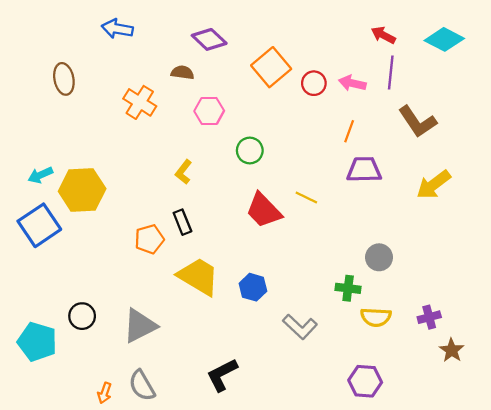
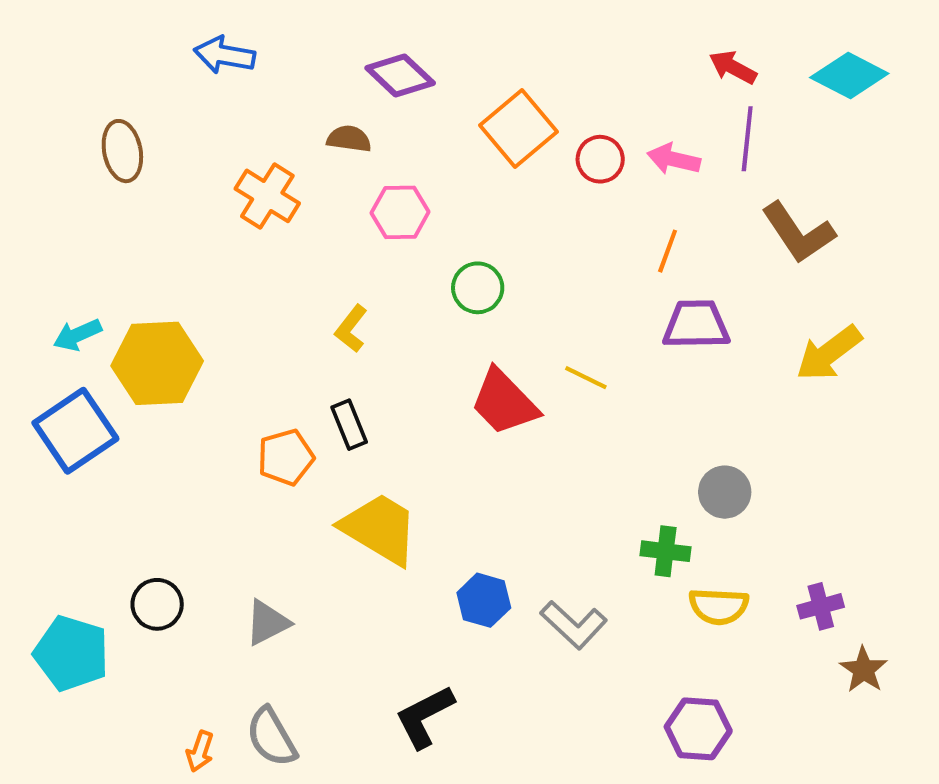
blue hexagon: (253, 287) -> (484, 600), moved
gray triangle: (140, 326) -> (267, 623), size x0.7

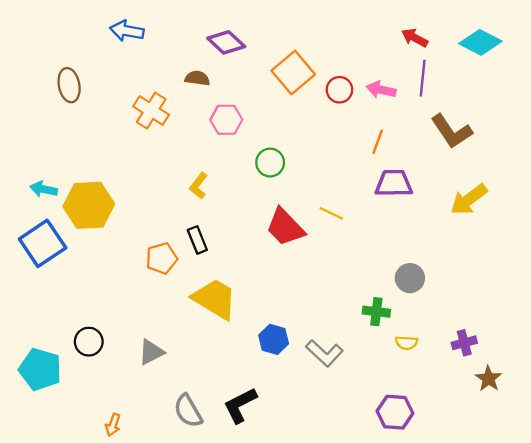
cyan arrow: (77, 335) -> (44, 189), turned 36
yellow semicircle: (719, 606) -> (406, 343), size x0.7
gray semicircle: (271, 737) -> (188, 411), moved

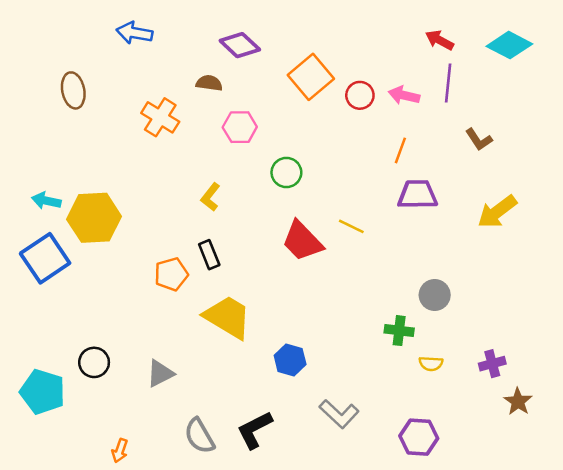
brown L-shape: (452, 131) -> (479, 139), size x0.6
gray L-shape: (324, 353) -> (339, 414), moved

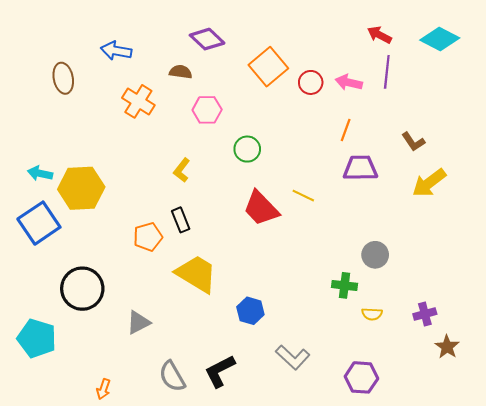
blue arrow: (134, 33) -> (116, 51), moved
brown L-shape: (479, 139) -> (413, 142), moved
black circle: (94, 362) -> (82, 289), moved, size x1.6

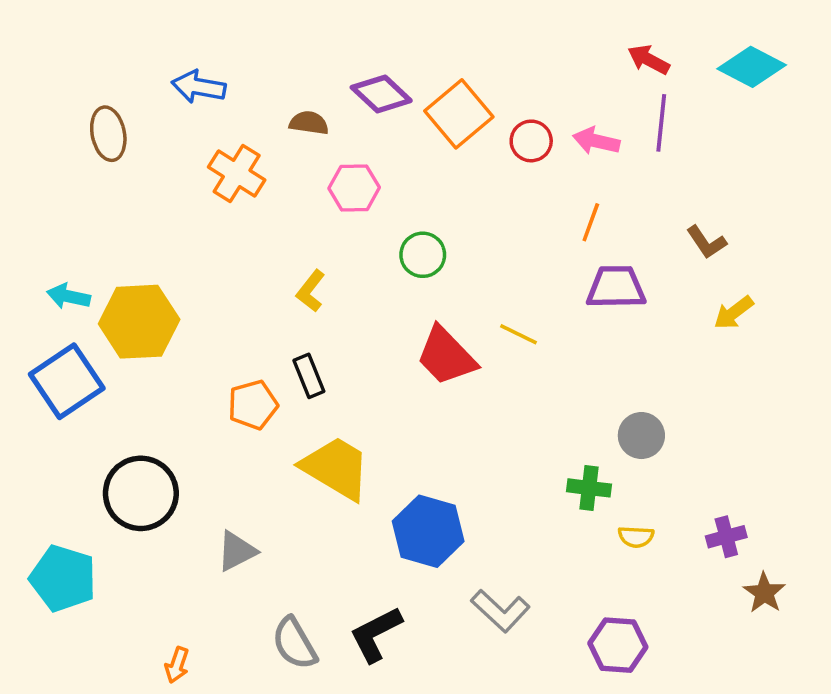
purple diamond: (207, 39) -> (381, 94), moved
yellow arrow: (429, 183) -> (734, 313), size x0.7
blue hexagon: (250, 311) -> (428, 531), size x1.5

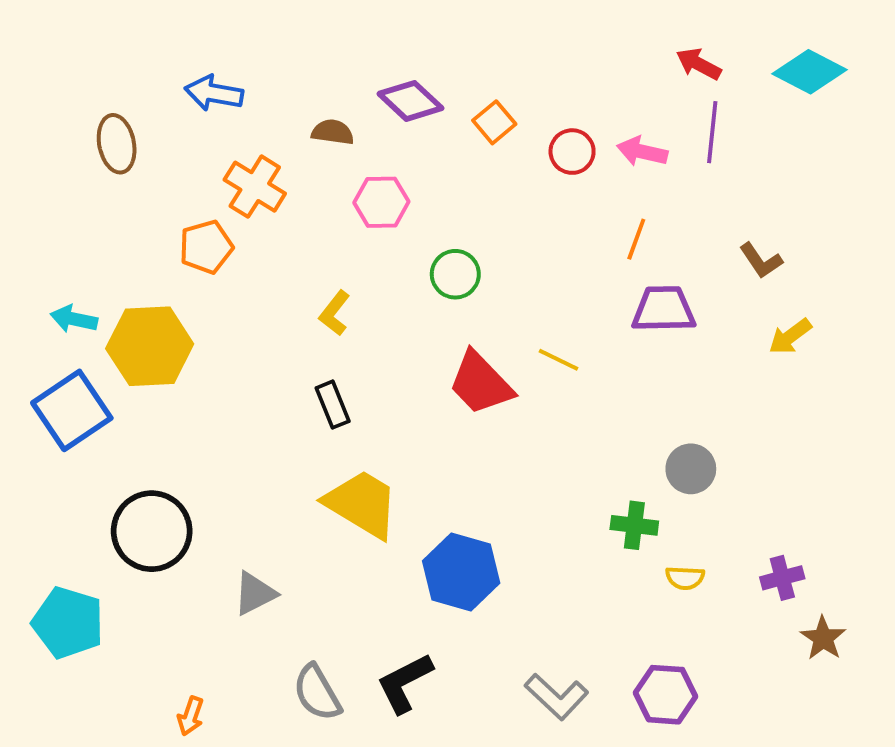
orange square: (459, 114) -> (494, 122), size x0.6
orange pentagon: (253, 405) -> (206, 247), moved
gray L-shape: (500, 611) -> (557, 697), moved

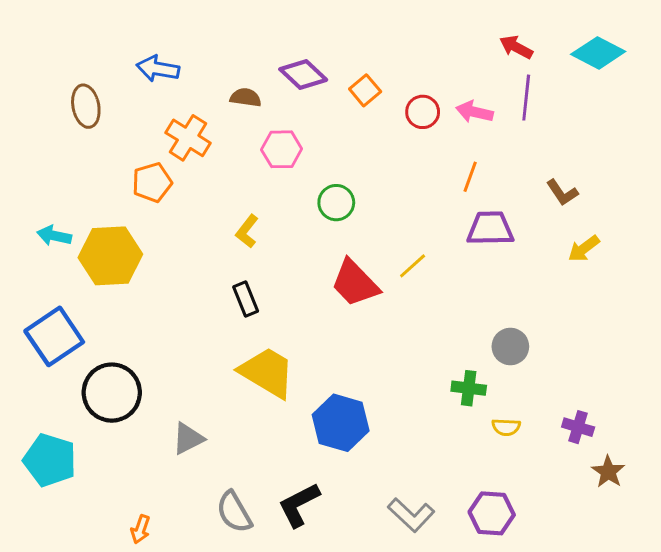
yellow line: (558, 360) -> (413, 266), turned -68
blue square: (72, 410) -> (54, 336), moved
purple cross: (782, 578) -> (578, 427), turned 32

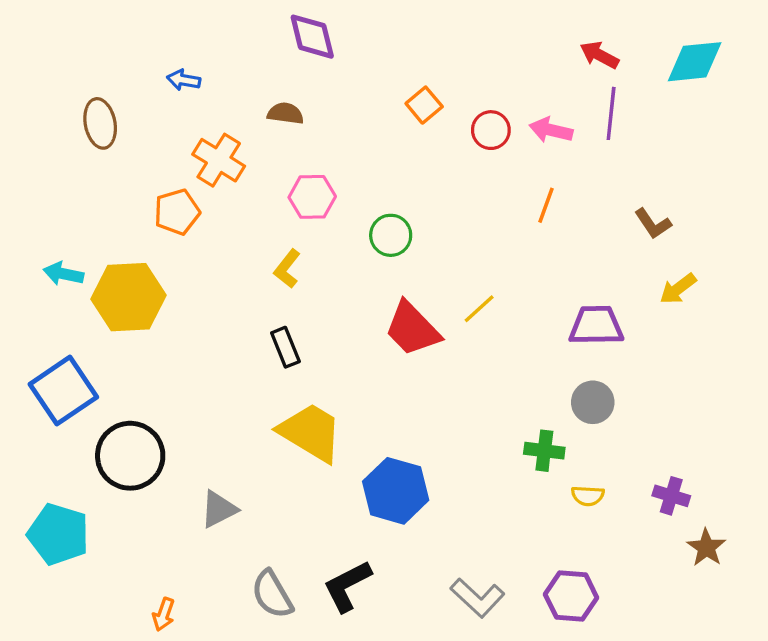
cyan diamond: (598, 53) -> (695, 62), turned -33
blue arrow: (158, 69) -> (184, 80), size x0.7
purple diamond: (303, 74) -> (312, 37), moved, turned 33
pink hexagon: (282, 149) -> (312, 197), moved
purple trapezoid: (490, 228) -> (596, 325), moved

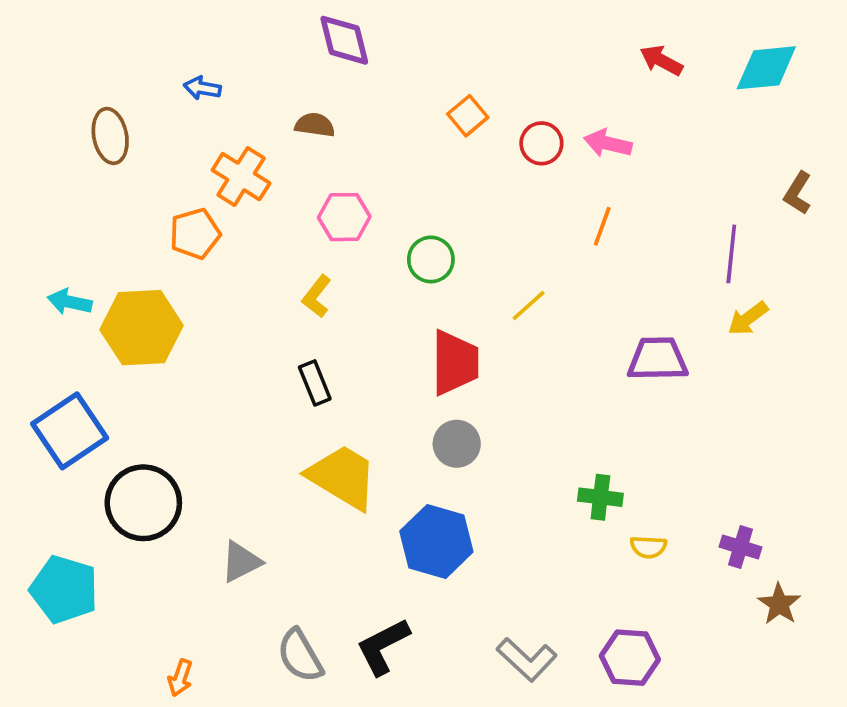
purple line: (611, 113) -> (731, 254), moved
brown L-shape: (653, 224) -> (798, 193), moved, turned 66
yellow line: (479, 309) -> (529, 306), moved
red trapezoid: (412, 329) -> (455, 363), turned -136
gray circle: (593, 402) -> (457, 444), moved

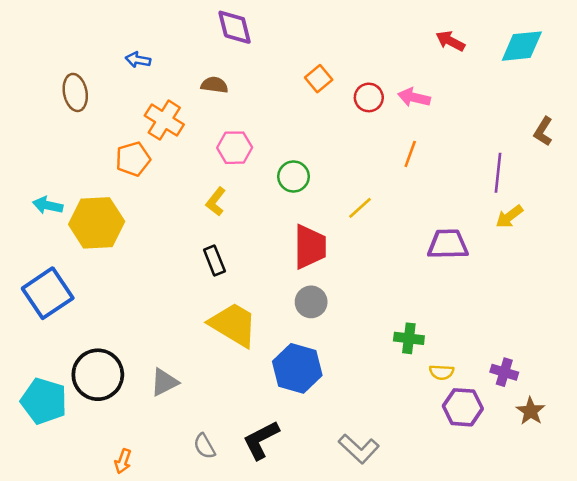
black circle: (143, 503) -> (98, 375), moved
gray semicircle: (300, 656) -> (204, 446), size x0.7
purple hexagon: (630, 658) -> (463, 407), moved

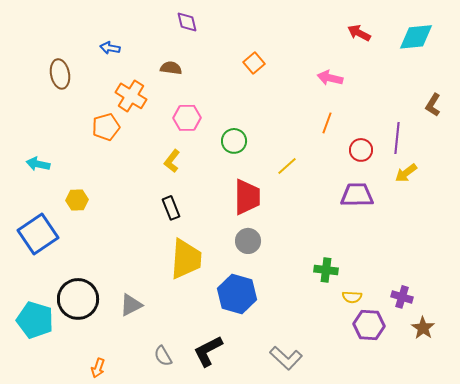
purple diamond: (235, 27) -> (187, 22), size x0.7
red circle: (369, 97) -> (361, 150), moved
yellow hexagon: (97, 223) -> (77, 200), moved, size x0.5
yellow trapezoid: (233, 325) -> (186, 259), turned 63

